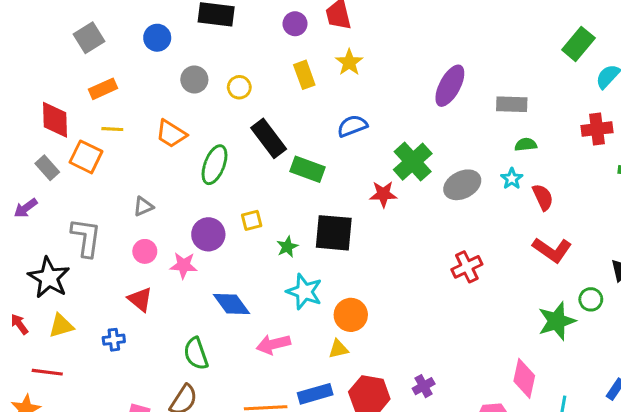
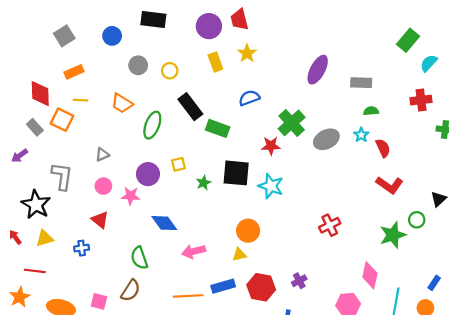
purple circle: (295, 24) -> (209, 26), size x1.5
red cross: (467, 267) -> (330, 225), moved
cyan star: (304, 292) -> (271, 186), moved

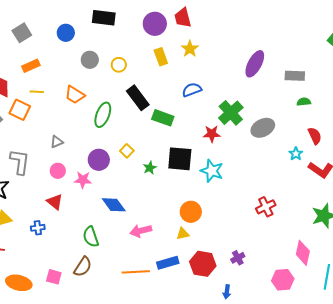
cyan star: (361, 135) -> (296, 154), moved
yellow square: (178, 164) -> (127, 151), turned -32

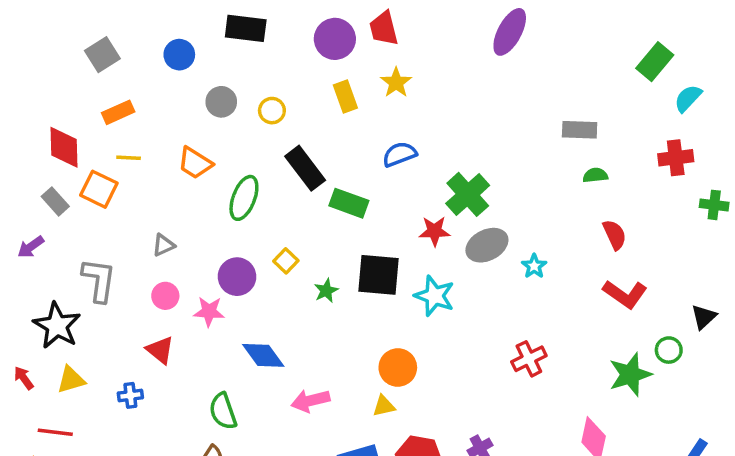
purple ellipse: (255, 64) -> (510, 32), moved
gray ellipse: (263, 128) -> (487, 245), moved
cyan star: (296, 154) -> (534, 266), moved

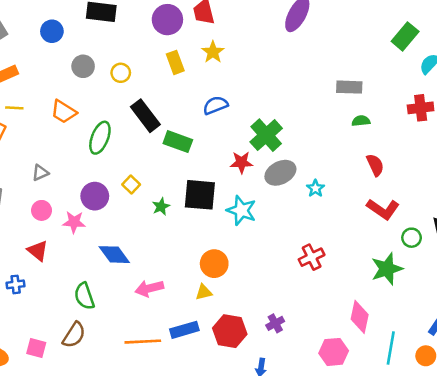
green circle: (669, 350) -> (412, 238), moved

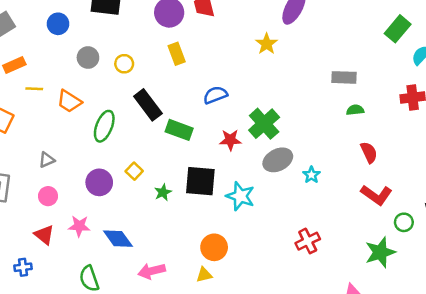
yellow star: (213, 52) -> (267, 44), moved
yellow line: (14, 108) -> (34, 89), moved
red star: (241, 162) -> (230, 140), moved
pink star: (74, 222) -> (79, 226), moved

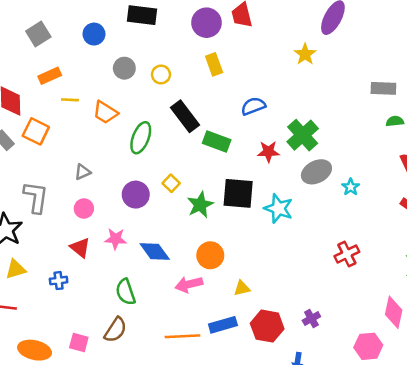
green star: (163, 192) -> (200, 205), size x1.5
orange circle: (214, 247) -> (210, 255), moved

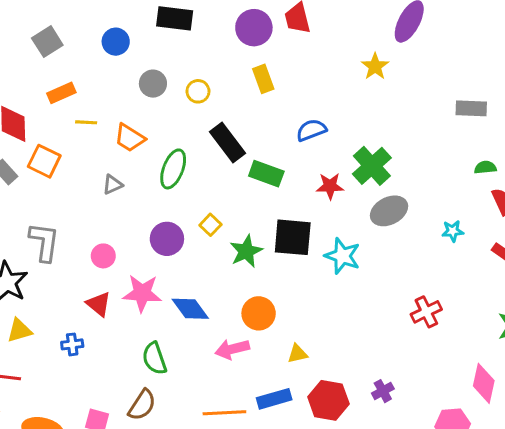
green semicircle: (395, 121) -> (485, 167), moved
gray triangle: (83, 172) -> (113, 184), moved
cyan star: (351, 187) -> (453, 231), moved, turned 30
pink star: (115, 239) -> (142, 293), size x1.4

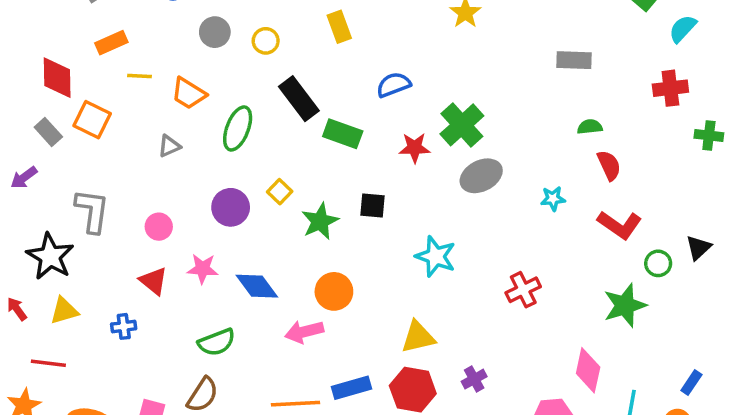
black square: (293, 237) -> (373, 206), size x0.6
cyan star: (342, 256) -> (436, 256), moved
pink star: (142, 293) -> (203, 269), size x0.7
yellow triangle: (297, 354) -> (418, 337), moved, size x1.5
green semicircle: (155, 358) -> (217, 342), turned -92

